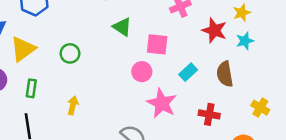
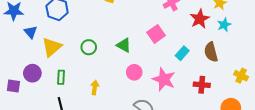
green triangle: (122, 27) -> (124, 45), moved
red star: (214, 30) -> (200, 19), turned 30
pink square: (157, 44) -> (156, 34), turned -36
pink circle: (142, 72) -> (134, 72), moved

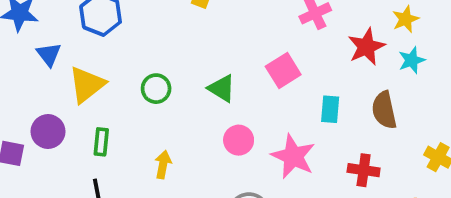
cyan rectangle: (182, 53) -> (330, 109), turned -40

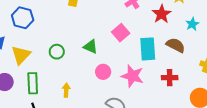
cyan star: (412, 60) -> (192, 24), moved
cyan rectangle: (330, 109) -> (148, 49), size x1.6
brown semicircle: (384, 110) -> (176, 45), turned 138
green rectangle: (101, 142) -> (33, 83), size x1.5

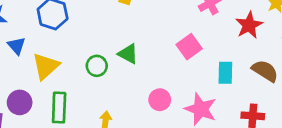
green triangle: (90, 47) -> (128, 54), moved
cyan rectangle: (148, 49) -> (225, 73), size x0.7

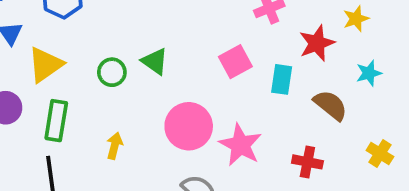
cyan rectangle: (225, 73) -> (282, 79), moved
pink circle: (160, 100) -> (189, 126), size x1.6

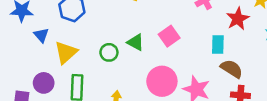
pink square: (235, 62) -> (169, 36), moved
brown semicircle: (331, 105) -> (232, 69), moved

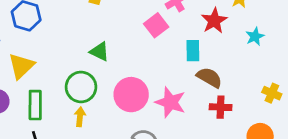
pink square: (169, 36) -> (156, 25), moved
green circle: (109, 52) -> (81, 87), moved, size x1.5

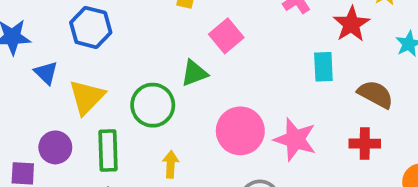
pink square: (156, 25) -> (226, 36), moved
green triangle: (100, 52) -> (194, 73), turned -45
brown semicircle: (209, 78) -> (375, 94), moved
green circle: (81, 87) -> (153, 105), moved

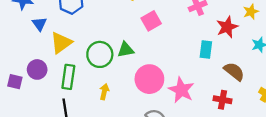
green triangle: (194, 73) -> (126, 50), moved

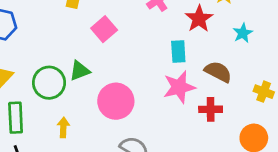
pink star: (181, 90) -> (179, 87), moved, turned -30

